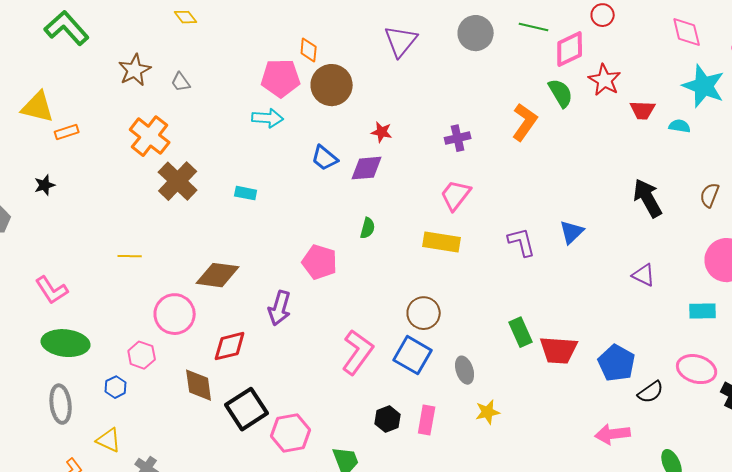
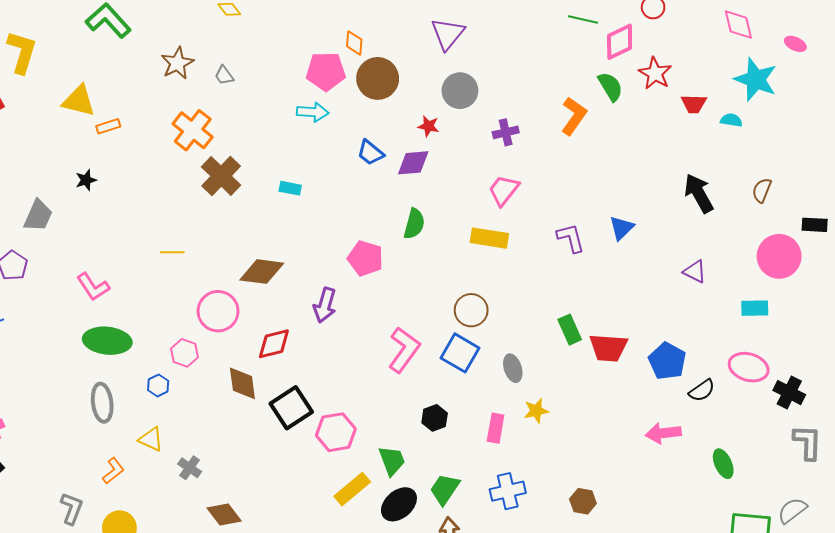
gray circle: (476, 33) -> (460, 91), moved
green semicircle: (368, 228) -> (414, 224), size x1.4
pink rectangle: (427, 420) -> (496, 428), moved

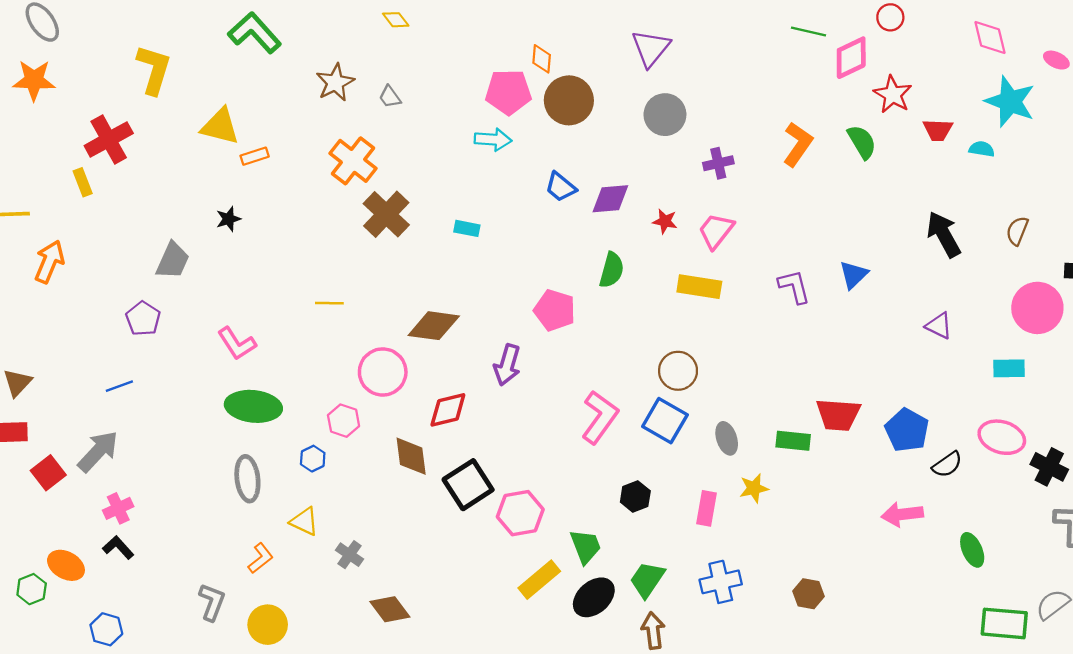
green semicircle: (610, 87) -> (862, 142), moved
red star: (428, 126) -> (665, 221), moved
green rectangle: (570, 330) -> (793, 441), moved, turned -60

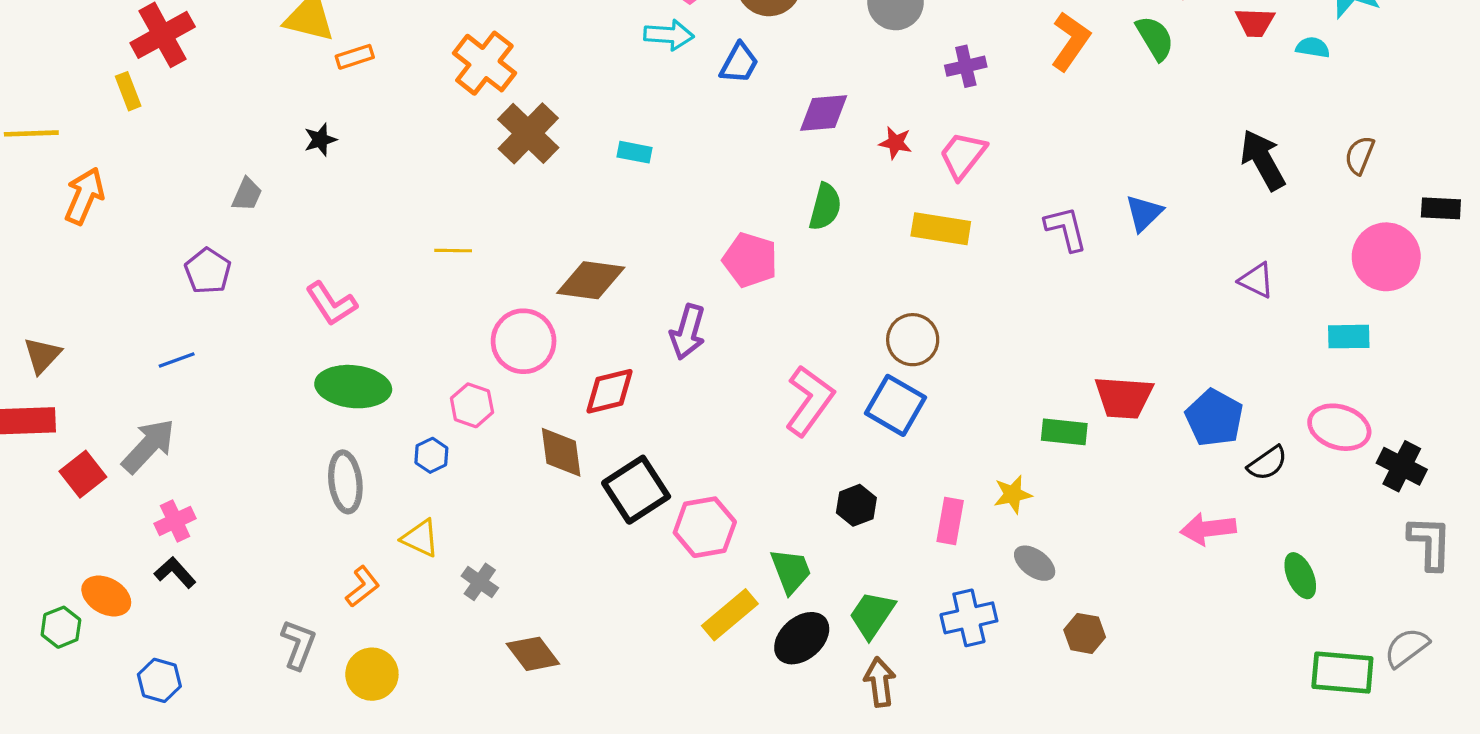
blue trapezoid: (561, 187) -> (739, 63), moved, turned -100
gray trapezoid: (173, 260) -> (247, 194), size x0.7
gray ellipse: (727, 438) -> (1035, 563), moved, turned -36

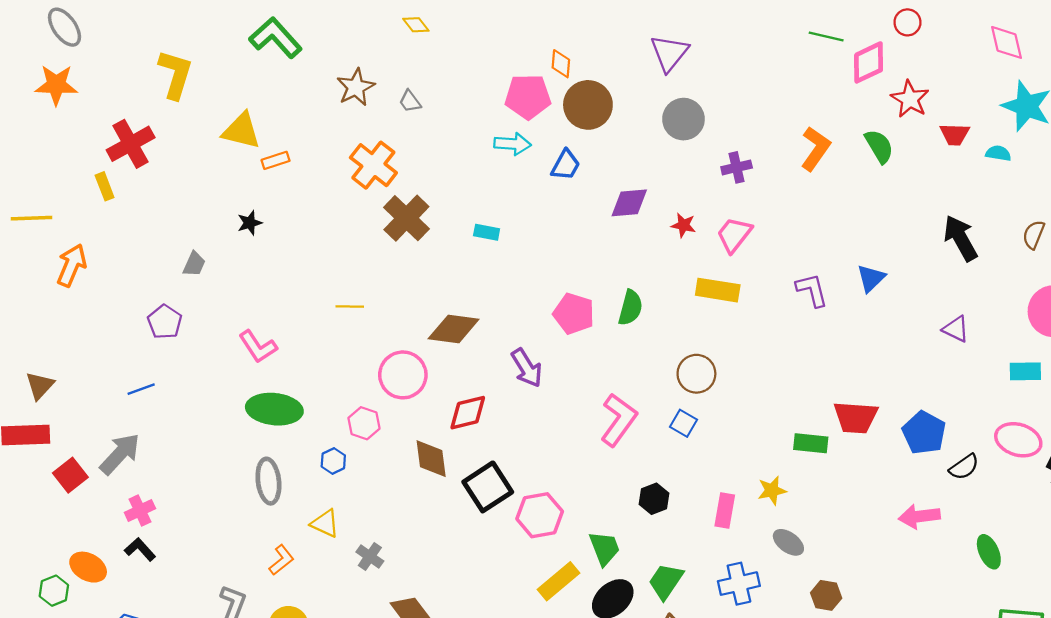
green semicircle: (825, 207) -> (630, 308), moved
purple arrow: (688, 332) -> (527, 368), turned -48
blue square: (895, 405) -> (683, 423), size x0.6

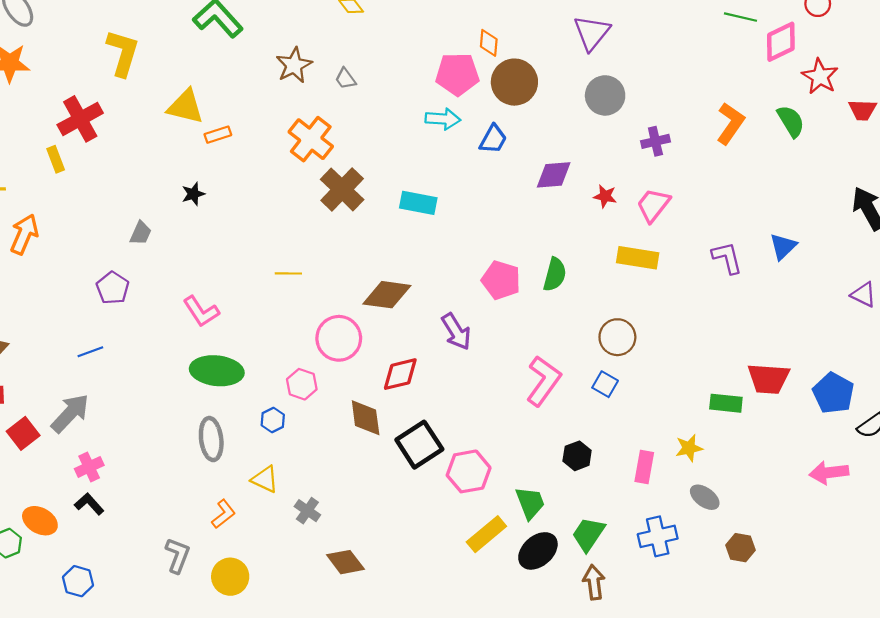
cyan rectangle: (487, 232) -> (418, 203), size x1.5

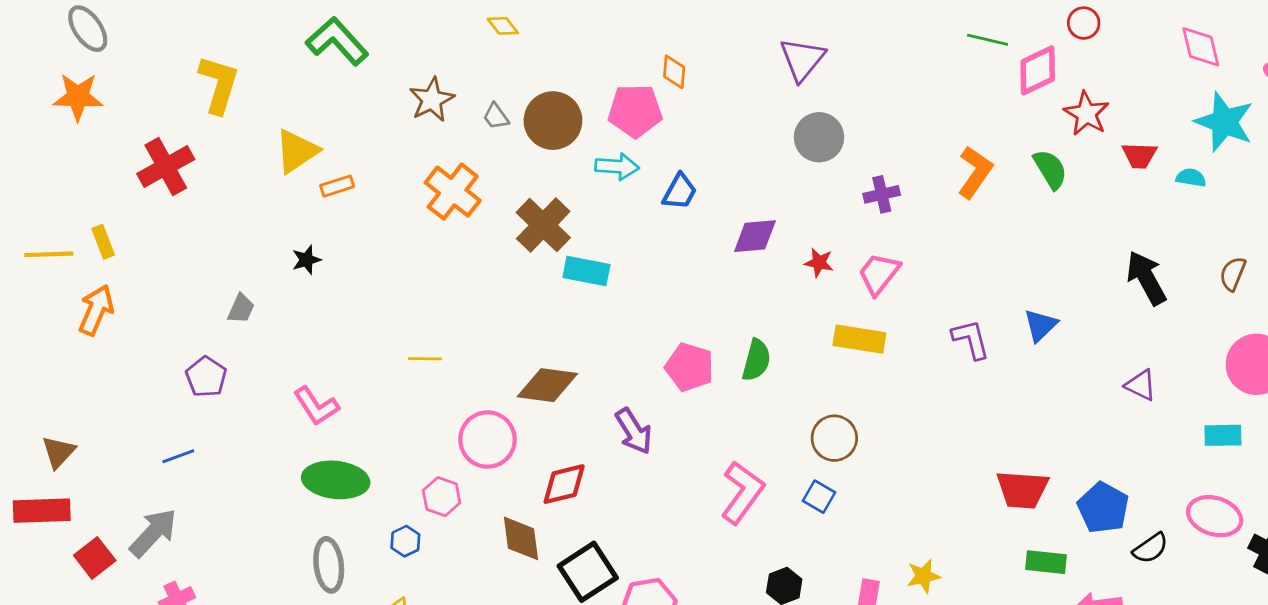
brown circle: (514, 82) -> (553, 121), moved
yellow triangle: (185, 107) -> (297, 151), turned -48
yellow rectangle: (56, 159) -> (103, 242), moved
brown cross: (342, 189) -> (543, 225), moved
green rectangle: (726, 403) -> (1046, 562), moved

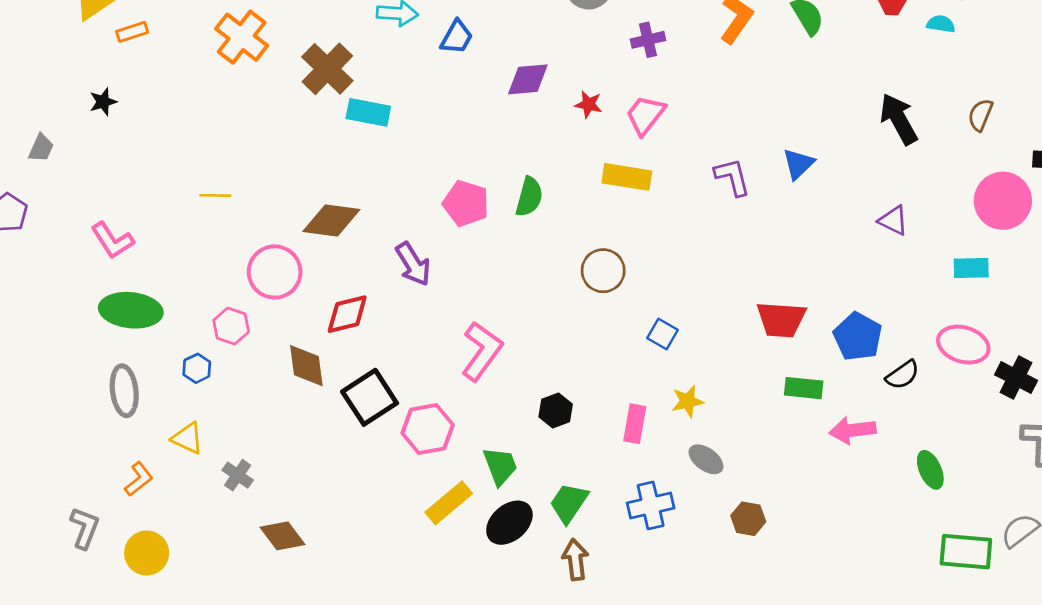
pink L-shape: (742, 492) -> (482, 351), moved
blue square: (819, 497) -> (662, 334), moved

